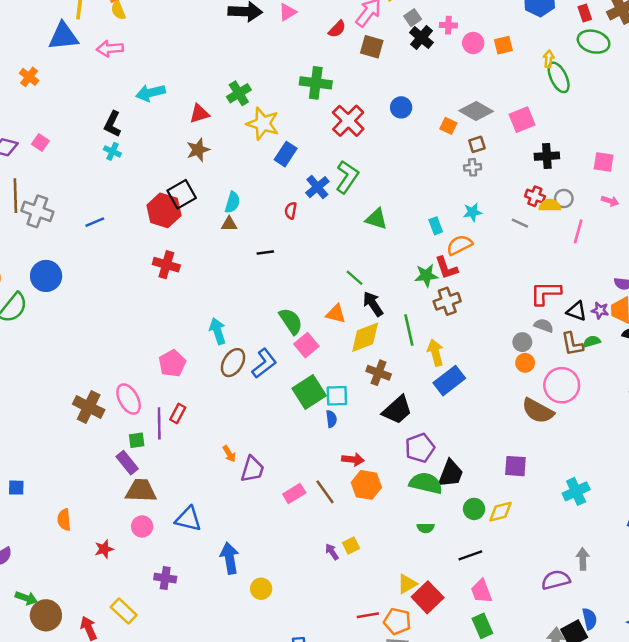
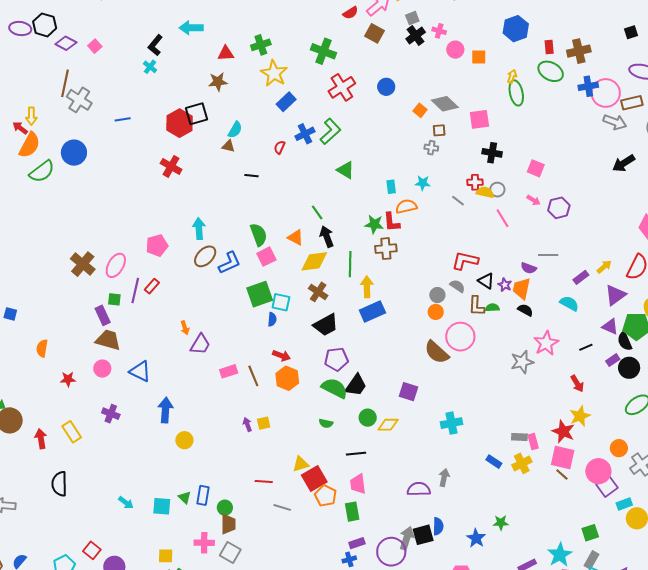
red cross: (535, 196) -> (475, 182), turned -35
pink line: (578, 231) -> (503, 218), turned -60
pink ellipse: (129, 399) -> (116, 265), turned 45
orange pentagon: (397, 621) -> (326, 496), moved

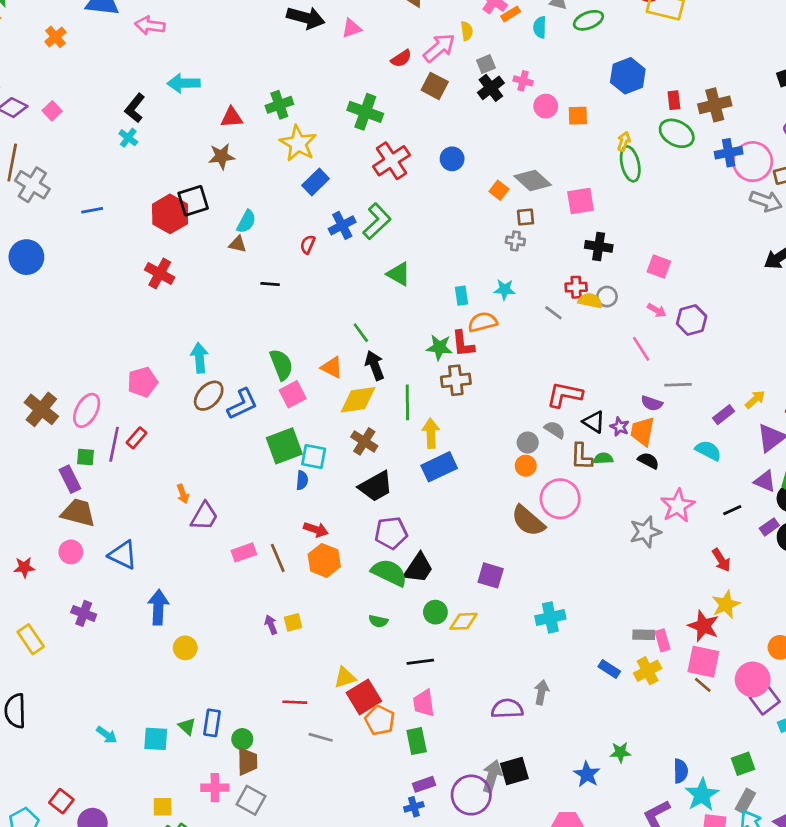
pink line: (503, 218) -> (641, 349), moved
blue semicircle: (438, 526) -> (681, 771), moved

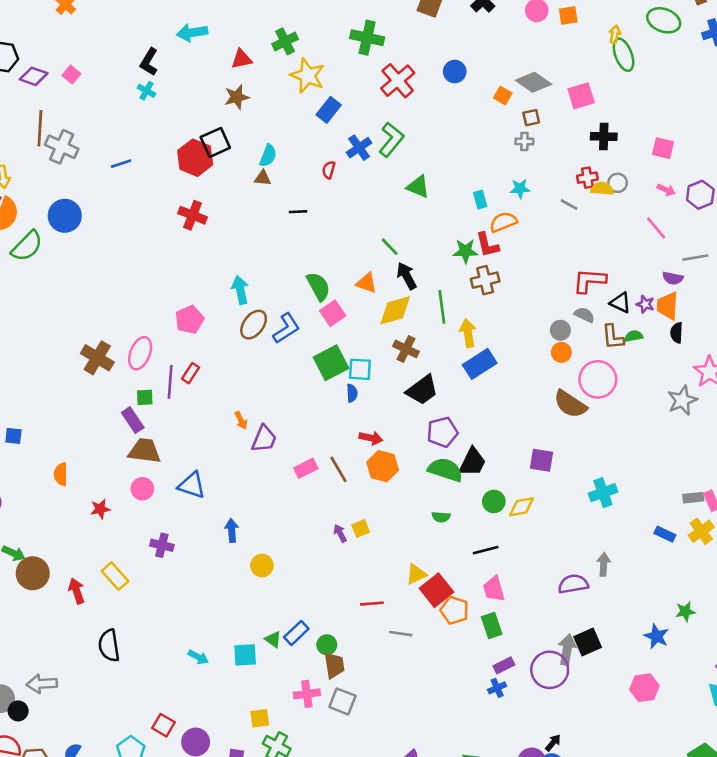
black semicircle: (648, 461) -> (677, 333), turned -108
blue arrow: (158, 607) -> (232, 530), size x0.7
blue rectangle: (212, 723) -> (296, 633), turned 45

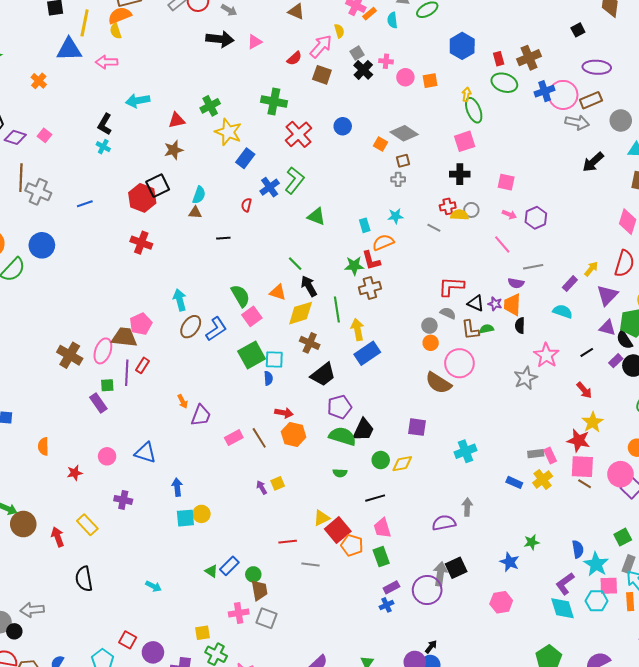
pink square: (581, 96) -> (465, 141), moved
brown trapezoid: (145, 451) -> (124, 337), moved
cyan square: (245, 655) -> (185, 518), moved

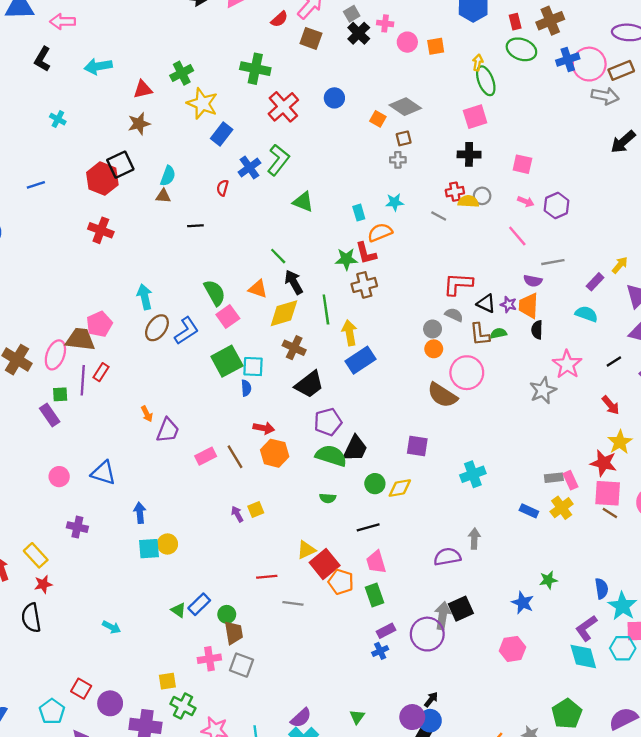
black L-shape: (105, 124) -> (43, 59), moved
red star: (75, 473) -> (43, 584), moved

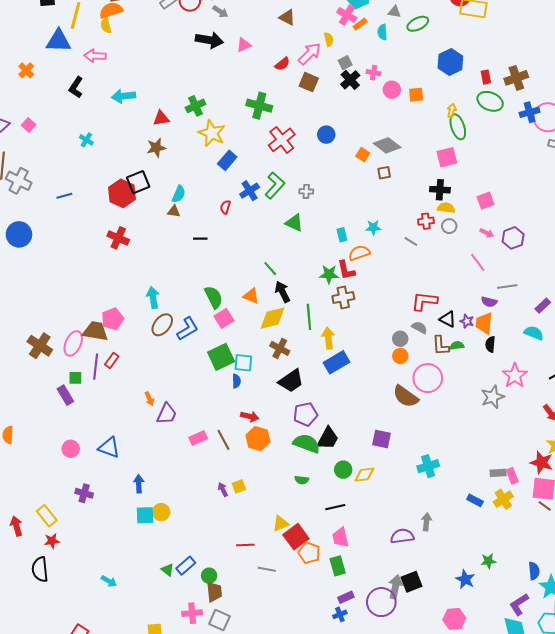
gray cross: (398, 160) -> (306, 191), moved
pink square: (522, 164) -> (486, 201), turned -36
yellow semicircle: (468, 201) -> (446, 208), moved

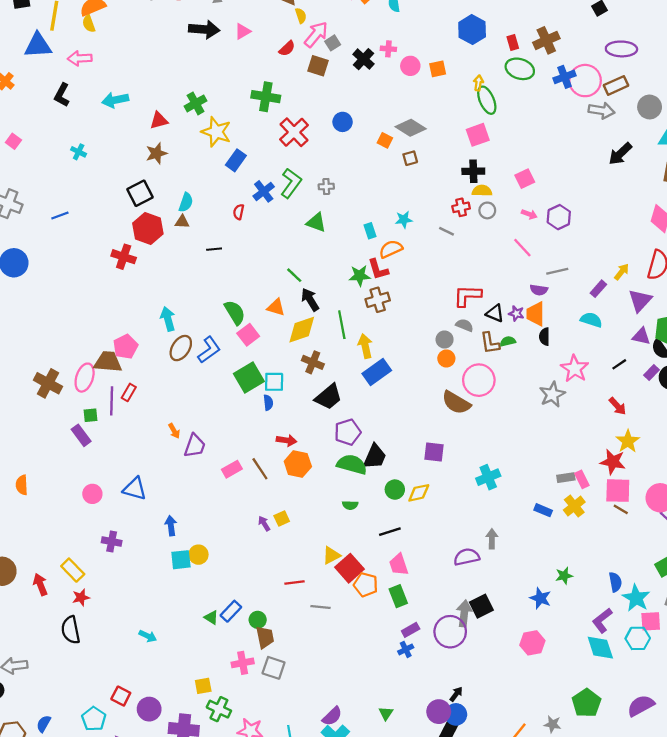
yellow semicircle: (329, 39) -> (301, 16), moved
gray square: (345, 63) -> (333, 43), moved
red hexagon: (122, 193) -> (148, 228), moved

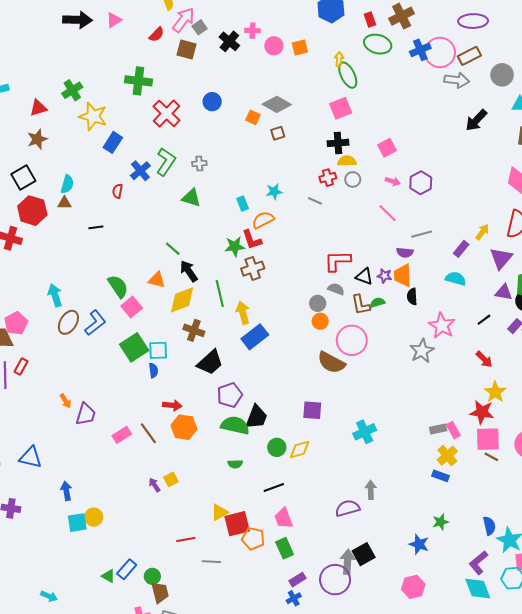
blue rectangle: (543, 510) -> (440, 476), moved
red square: (349, 568) -> (237, 524), turned 30

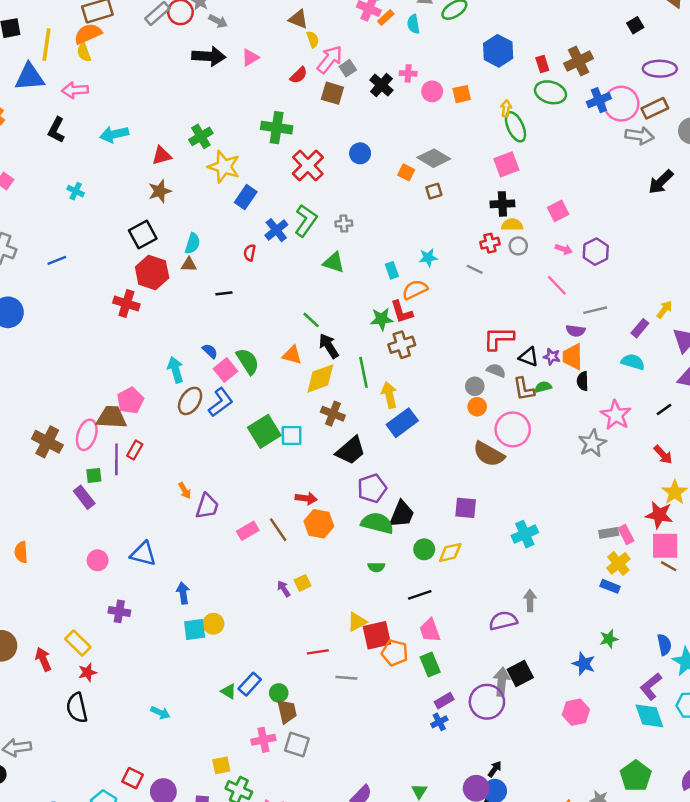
pink square: (132, 307) -> (225, 370), moved
blue semicircle: (153, 370) -> (210, 351), moved, turned -40

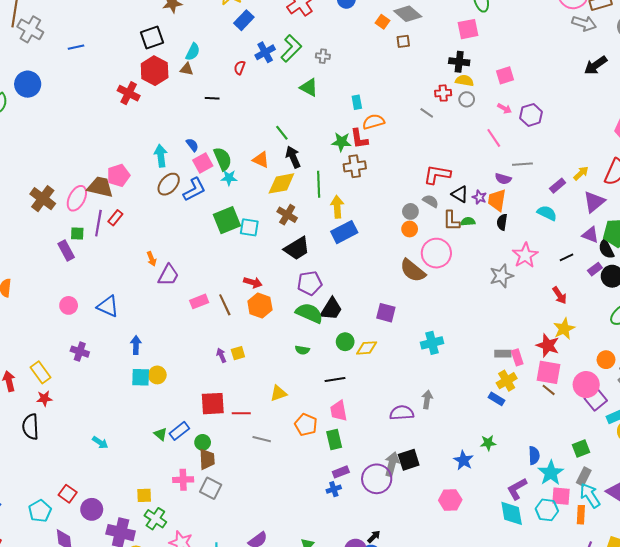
cyan star: (428, 258) -> (229, 178), moved
red square: (377, 635) -> (213, 404), moved

